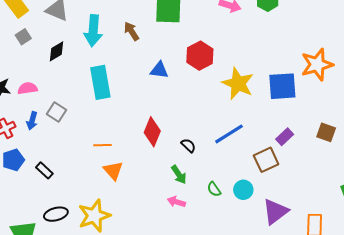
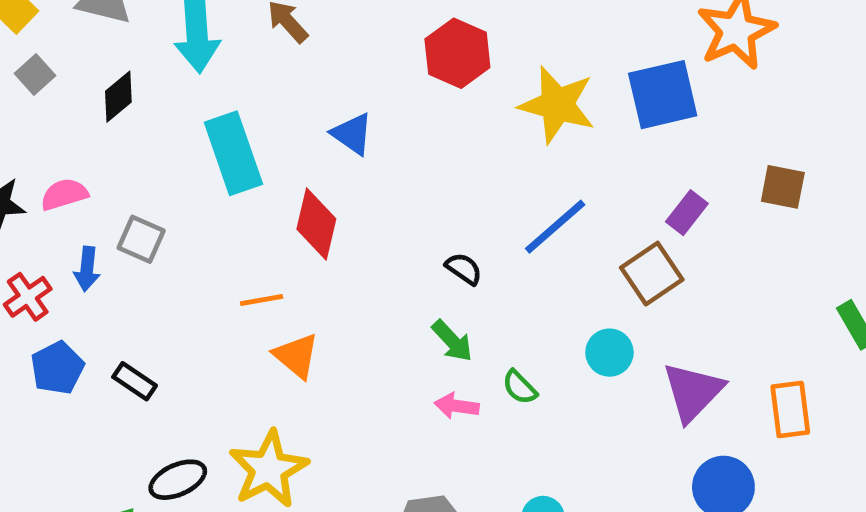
blue triangle: (159, 70) -> (352, 134), moved, turned 36
red diamond: (152, 132) -> (316, 224), moved
green semicircle: (214, 189) -> (520, 387), moved

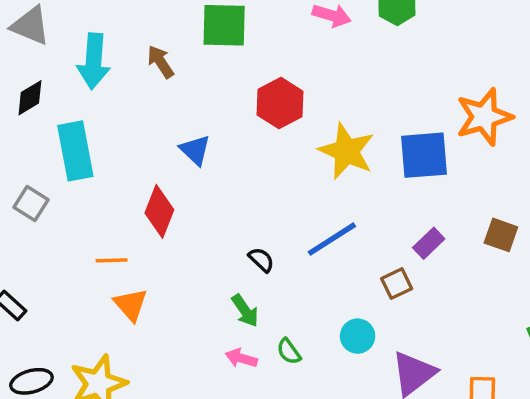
cyan rectangle: (233, 153) -> (75, 151), moved
brown square: (652, 274) -> (397, 284), size x0.7

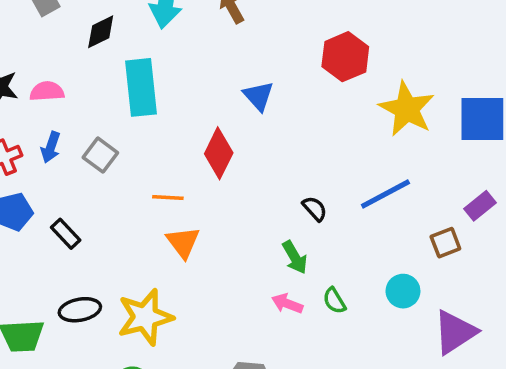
gray square: (31, 203) -> (100, 155), moved

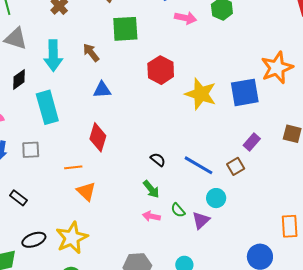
blue triangle: (258, 96) -> (102, 90), moved, turned -42
gray square: (100, 155) -> (31, 150), turned -30
blue line: (385, 194) -> (198, 165), moved, turned 68
purple triangle: (455, 332) -> (201, 220), moved, size x0.7

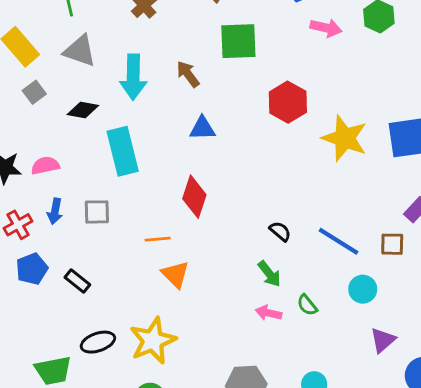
black diamond: (19, 79) -> (83, 110), turned 45
brown square: (236, 166) -> (392, 244), turned 30
purple triangle: (201, 220) -> (383, 340), moved

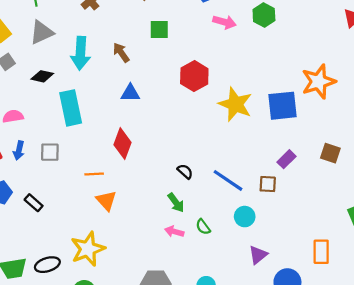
green square: (238, 41) -> (159, 29), size x0.7
gray triangle: (80, 51) -> (42, 32), turned -45
black ellipse: (98, 342) -> (47, 265), moved

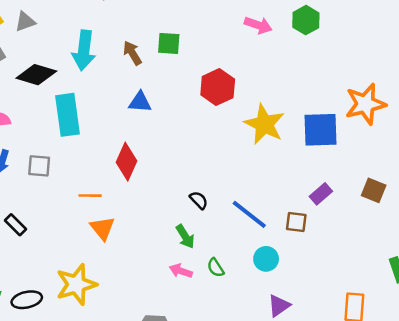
green square: (159, 29) -> (169, 43), moved
gray triangle: (42, 32) -> (25, 22), moved, size x0.7
black diamond: (42, 76) -> (36, 75), size x1.4

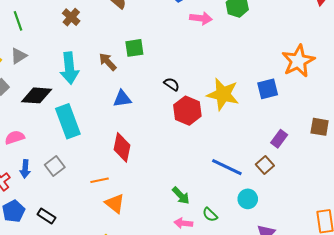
red hexagon: (218, 87) -> (187, 111), moved
blue square: (320, 130) -> (268, 89), size x0.7
gray square: (39, 166) -> (55, 166), turned -30
black semicircle: (199, 200) -> (172, 84), moved
brown square: (296, 222) -> (265, 165), turned -36

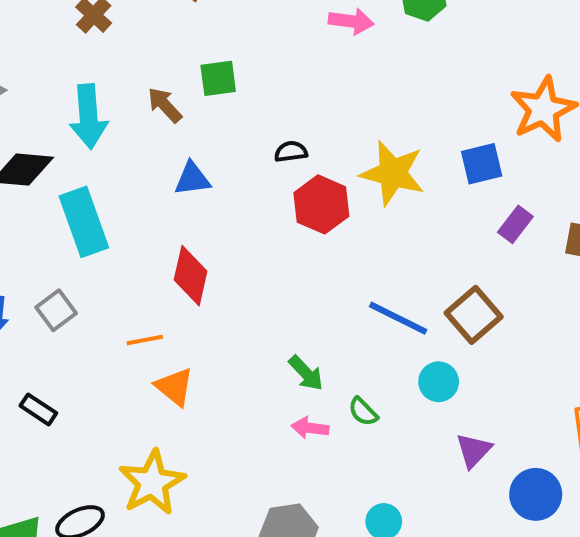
black semicircle: (172, 84) -> (291, 152), turned -42
purple rectangle: (279, 139) -> (515, 224), moved
brown square: (265, 165) -> (474, 315), size x1.5

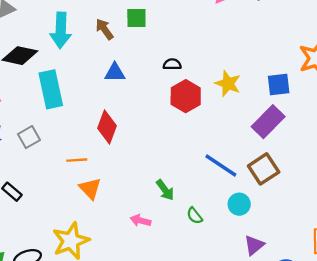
yellow star: (393, 173) -> (228, 84), size x0.7
purple rectangle: (515, 224) -> (268, 122), moved, size x1.6
pink arrow: (310, 428) -> (141, 221), moved

